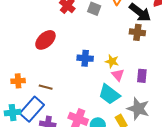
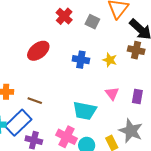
blue cross: (85, 58) -> (81, 60), moved
yellow star: (112, 61) -> (110, 60), moved
cyan trapezoid: (109, 94) -> (85, 111), moved, turned -30

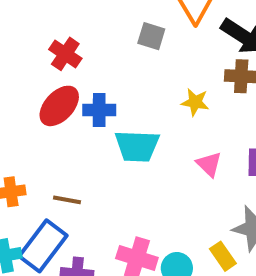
red cross: (64, 16) -> (65, 54), moved
blue cross: (81, 60) -> (99, 110), moved
cyan trapezoid: (85, 111) -> (137, 146), moved

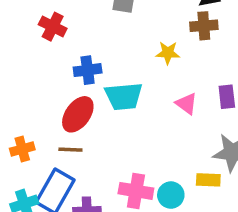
red ellipse: (59, 106) -> (78, 114), moved
yellow rectangle: (223, 256) -> (208, 180), turned -45

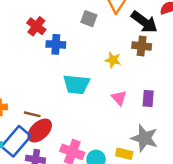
blue cross: (88, 70) -> (56, 44), moved
red ellipse: (78, 114) -> (40, 131), moved

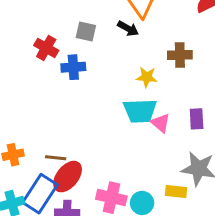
gray square: (89, 19) -> (86, 32), moved
black arrow: (144, 22) -> (128, 28), moved, size x0.6
cyan trapezoid: (76, 84) -> (140, 111), moved

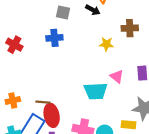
red cross: (46, 48) -> (14, 45), moved
cyan trapezoid: (140, 111) -> (96, 91), moved
red ellipse: (68, 177) -> (52, 115), turned -50

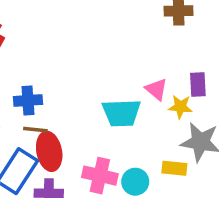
blue cross: (54, 38) -> (28, 100), moved
yellow star: (106, 44) -> (180, 107), moved

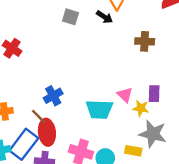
blue cross: (28, 100) -> (53, 96), moved, turned -30
brown line: (35, 130) -> (39, 116), turned 35

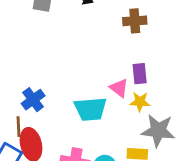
purple rectangle: (154, 94) -> (140, 74), moved
brown line: (39, 116) -> (19, 127), turned 49

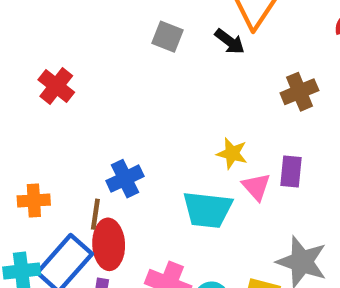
brown cross: (135, 21) -> (299, 92), turned -30
yellow star: (140, 102) -> (232, 153), moved

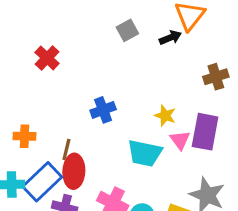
gray square: (167, 37) -> (127, 30), turned 35
black arrow: (230, 42) -> (170, 38), turned -65
purple rectangle: (291, 172) -> (205, 132), size x1.6
blue cross: (125, 179) -> (103, 110), moved

